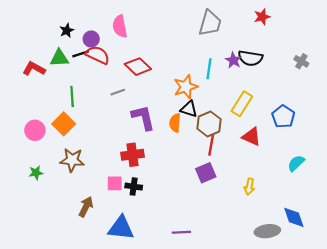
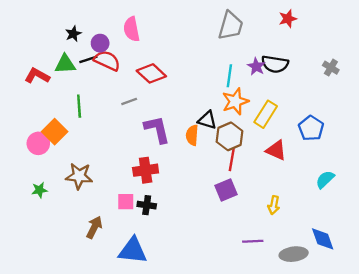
orange star: (186, 87) -> (235, 101), moved
orange square: (64, 124) -> (55, 132), moved
purple line: (181, 232) -> (253, 241), moved

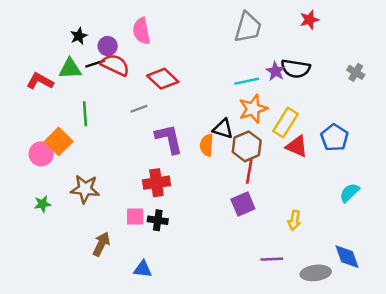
cyan line: (229, 76) -> (247, 81), turned 70
red triangle: (276, 150) -> (297, 146), moved
blue triangle: (133, 251) -> (143, 269), size x0.6

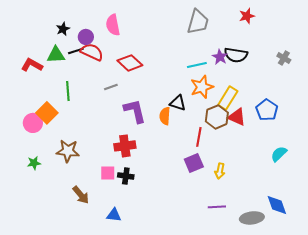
brown hexagon: (247, 146) -> (217, 117), moved
yellow arrow: (294, 220) -> (220, 171), moved
brown arrow: (101, 244) -> (81, 195), turned 114

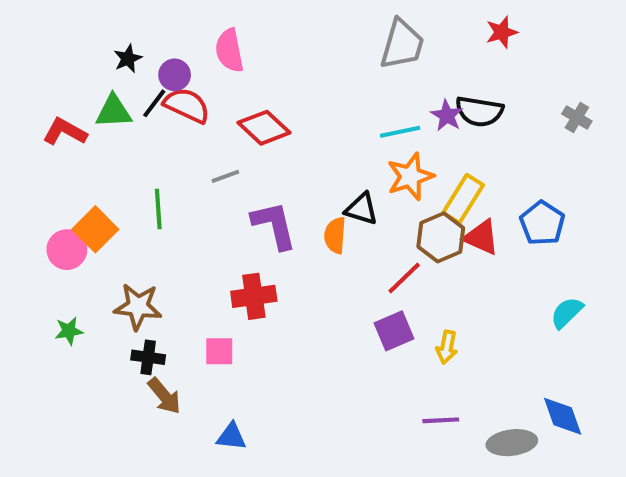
black line: (76, 51) -> (154, 103), turned -35
green line: (68, 91) -> (158, 209), moved
red line: (199, 137) -> (404, 278), turned 36
black cross: (126, 176) -> (148, 357), moved

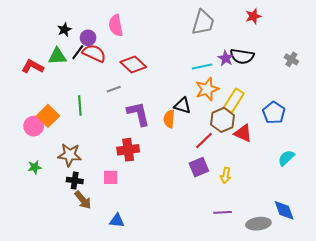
red triangle: (481, 237) -> (243, 133), moved

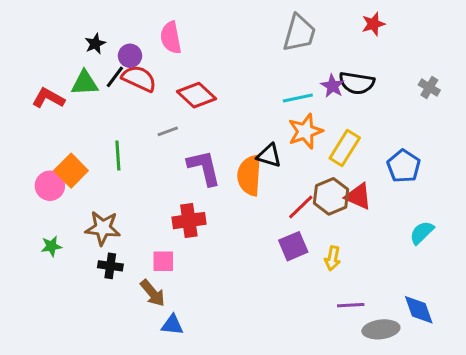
orange semicircle: (169, 119) -> (249, 175), size x1.5
brown hexagon: (223, 120) -> (331, 196), moved
brown arrow: (83, 200) -> (153, 293), moved
purple line: (223, 212) -> (351, 305), moved

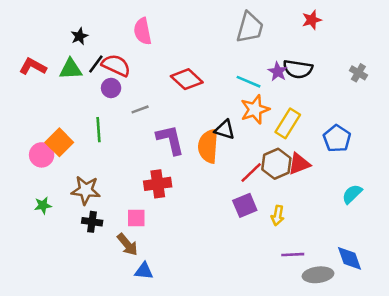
purple circle: (130, 56) -> (111, 88), moved
red diamond: (197, 95) -> (187, 79), moved
red L-shape: (48, 98) -> (33, 67), moved
cyan line: (298, 98) -> (249, 82), turned 35
red triangle: (358, 196) -> (299, 164), turned -45

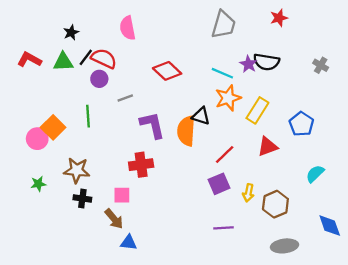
brown hexagon: (276, 164) -> (275, 204), moved
purple line: (293, 255) -> (224, 228), moved
blue diamond: (350, 258) -> (330, 226), moved

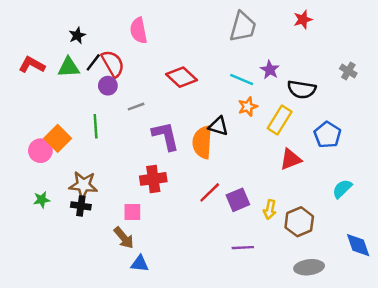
red semicircle: (104, 58) -> (113, 64), turned 35
black semicircle: (266, 62) -> (302, 89), moved
orange star: (228, 98) -> (248, 107), size x0.7
red line: (225, 154) -> (210, 192), moved
black cross: (82, 199) -> (81, 206), moved

